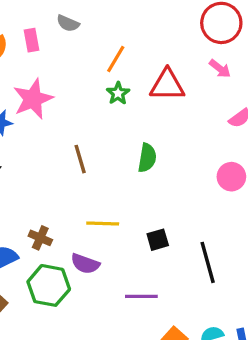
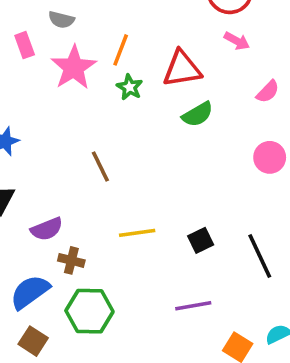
pink star: (33, 99) -> (74, 68), moved
green semicircle: (147, 158) -> (198, 114), moved, turned 60
purple semicircle: (85, 264) -> (47, 229), moved, turned -32

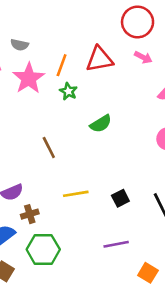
red triangle: (182, 69) -> (99, 59), moved
green semicircle: (198, 114) -> (101, 124), moved
brown cross: (71, 260) -> (30, 214), turned -30

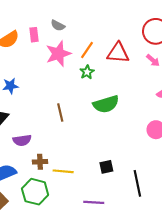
green semicircle: (101, 124) -> (106, 104), size x1.4
yellow line: (76, 194) -> (63, 171), moved
brown cross: (30, 214) -> (40, 162), moved

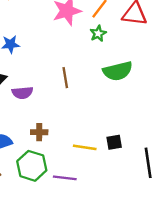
purple semicircle: (22, 140) -> (22, 93), moved
yellow line: (63, 171) -> (85, 147), moved
purple line: (94, 202) -> (65, 178), moved

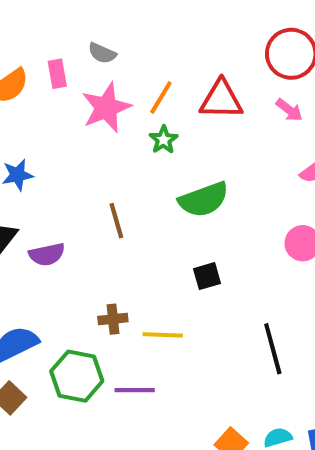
brown cross: (39, 132) -> (113, 319), moved
black square: (114, 142) -> (207, 276), moved

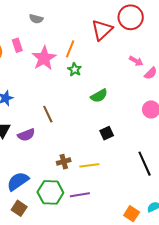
gray semicircle: (102, 53) -> (36, 19), moved
red triangle: (221, 100) -> (102, 30), moved, turned -35
pink arrow: (289, 110) -> (136, 61), moved
green semicircle: (204, 200) -> (99, 96), size x0.7
brown line: (116, 221) -> (48, 114), moved

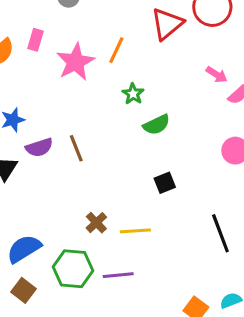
pink rectangle: (17, 45) -> (36, 40), turned 32
green star: (75, 70) -> (133, 94), moved
purple semicircle: (26, 135) -> (39, 147), moved
brown cross: (64, 162) -> (96, 223), turned -32

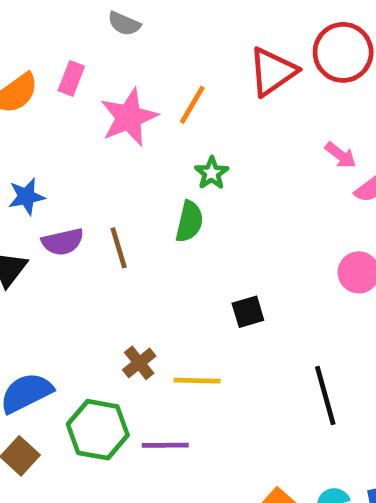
green semicircle: (157, 125) -> (189, 222), moved, turned -56

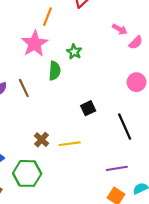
pink star: (129, 117) -> (35, 44), moved
green star: (212, 173) -> (74, 52), moved
black line: (325, 395) -> (125, 127), moved
purple line: (165, 445) -> (117, 168), moved

